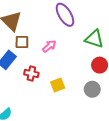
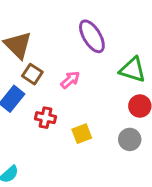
brown square: (22, 42) -> (32, 74), turned 32

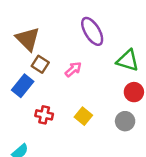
red cross: (45, 118) -> (44, 115), moved
yellow square: (82, 134) -> (83, 116), turned -30

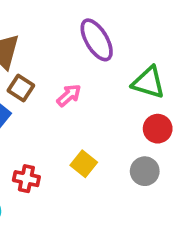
red cross: (44, 115) -> (26, 179), moved

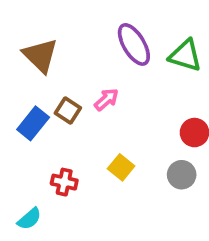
green triangle: (148, 82) -> (185, 55), moved
brown square: (21, 88) -> (68, 111), moved

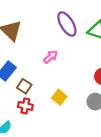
brown square: (68, 111) -> (24, 86), moved

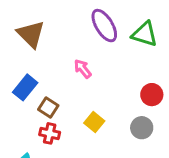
pink arrow: (50, 57) -> (83, 69), turned -88

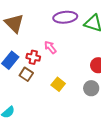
purple ellipse: (104, 26) -> (65, 17), turned -65
red cross: (50, 133) -> (33, 57), moved

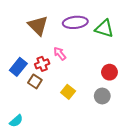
brown triangle: (14, 23) -> (38, 25), moved
red cross: (33, 57) -> (42, 64), turned -32

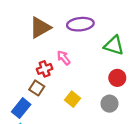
brown triangle: (38, 25) -> (40, 28), turned 45
green triangle: (104, 29) -> (114, 45), moved
blue rectangle: (18, 67) -> (21, 108), moved

